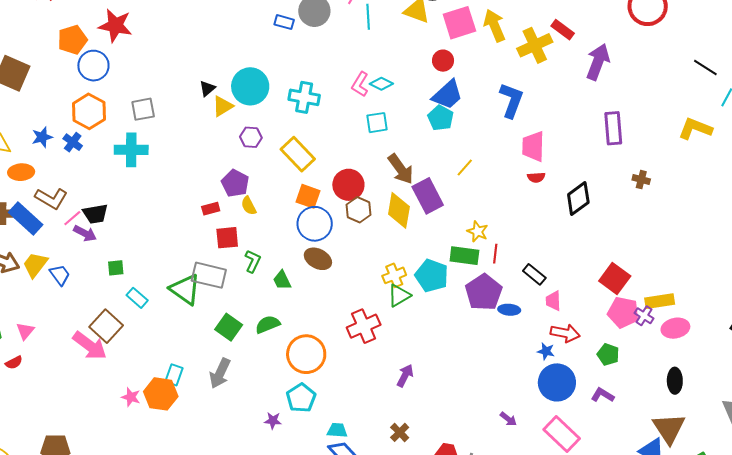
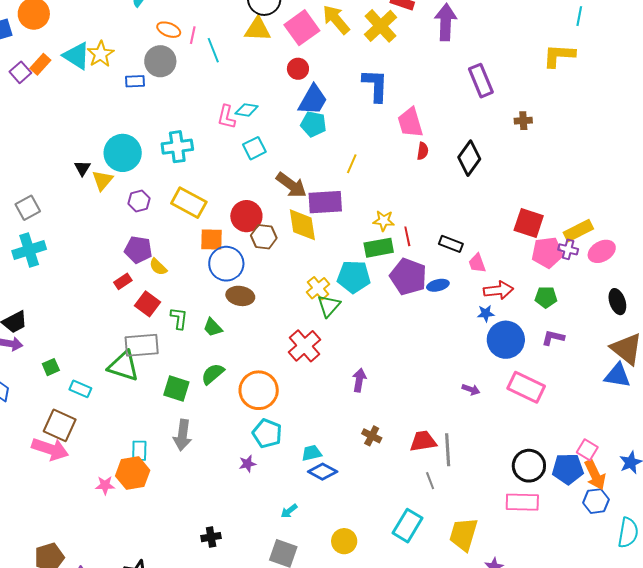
red semicircle: (536, 177) -> (423, 151), turned -60
purple rectangle: (428, 196) -> (325, 202), turned -48
red square: (227, 238) -> (147, 304), turned -30

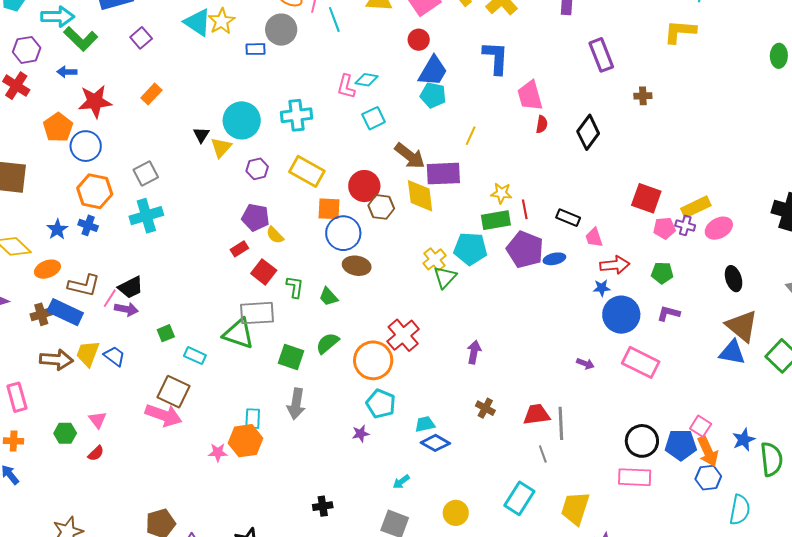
orange rectangle: (40, 64) -> (151, 94), moved
pink pentagon: (547, 253) -> (664, 228), size x0.7
red cross: (305, 346) -> (403, 335), moved

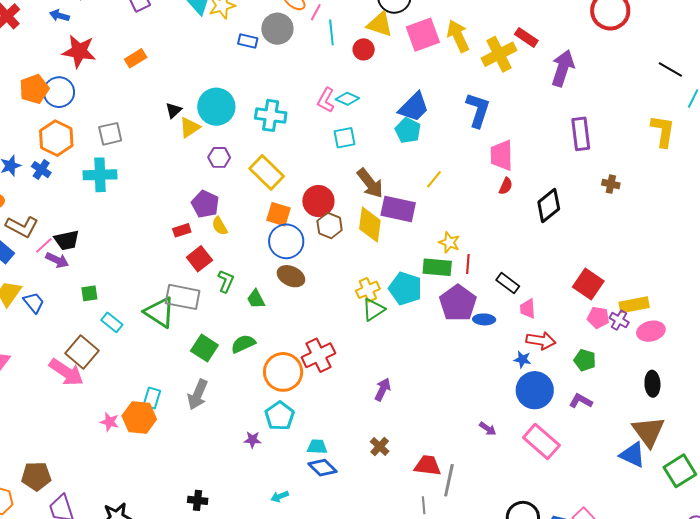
yellow L-shape: (680, 32) -> (663, 131), turned 80
red circle: (419, 40) -> (364, 49), moved
orange pentagon: (58, 127) -> (34, 89), moved

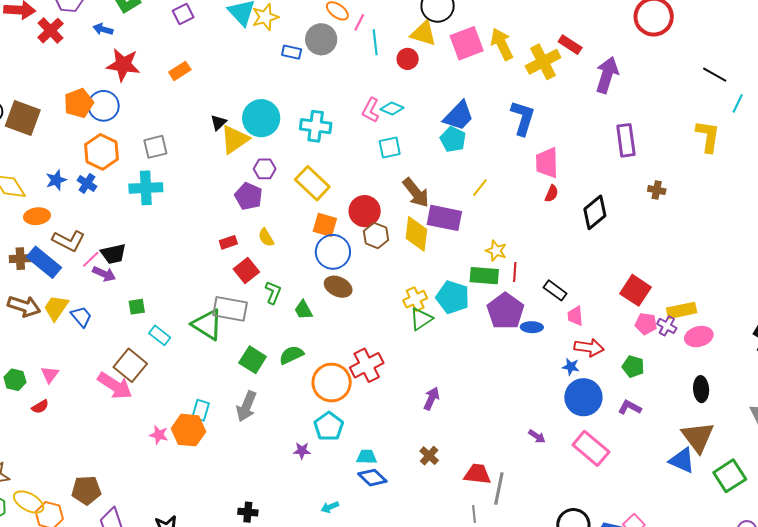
yellow triangle: (190, 128) -> (235, 139), size x1.4
purple pentagon: (205, 204) -> (248, 196), moved

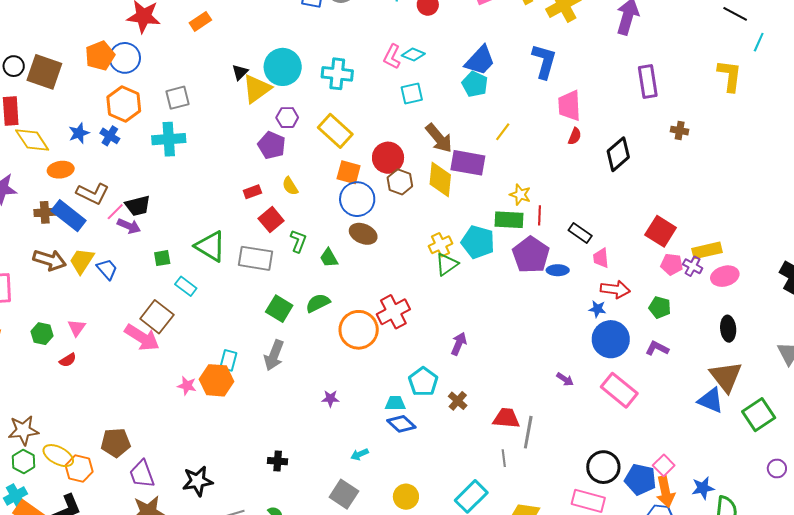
green triangle: (207, 325) -> (210, 246), moved
cyan pentagon: (329, 426) -> (423, 382), moved

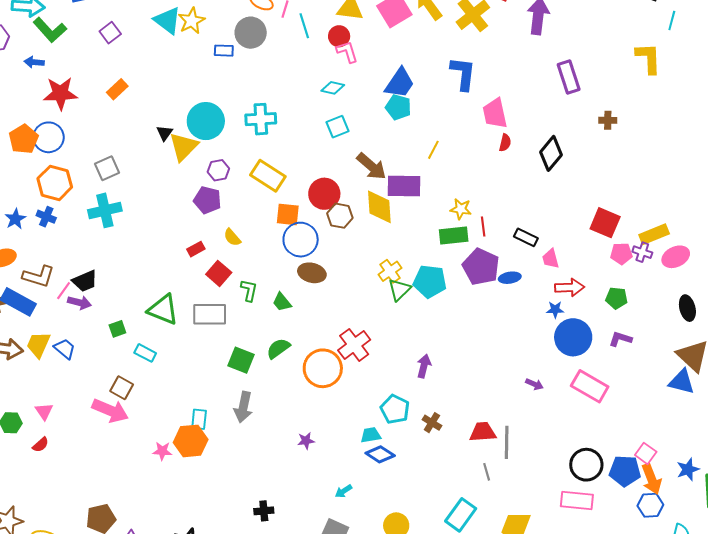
pink L-shape: (392, 57) -> (347, 52), moved, turned 145
cyan pentagon: (478, 242) -> (430, 281), moved
brown square: (157, 317) -> (122, 388), size x0.7

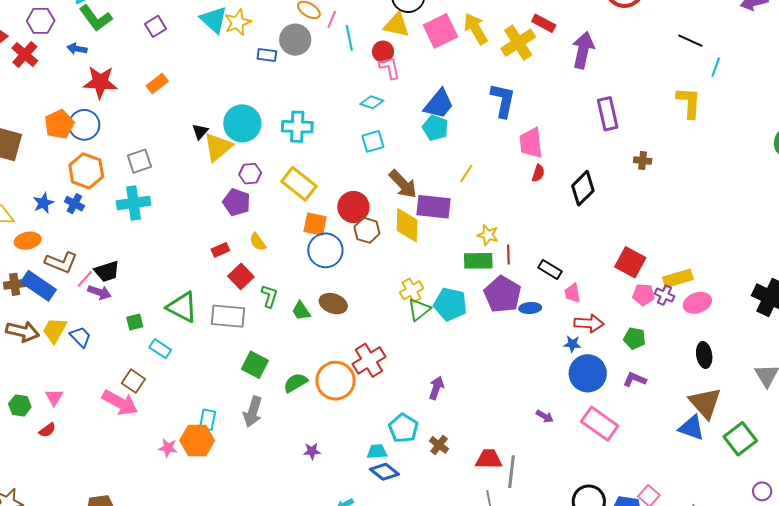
brown ellipse: (312, 273) -> (333, 304), moved
green semicircle: (278, 348) -> (295, 383), moved

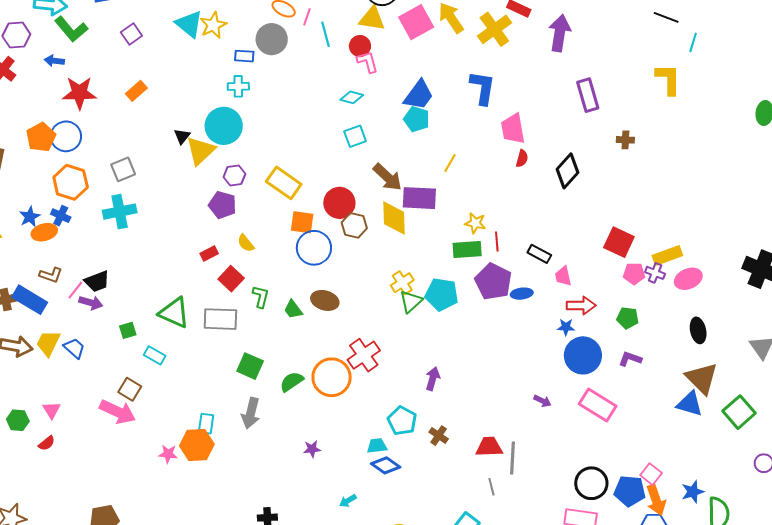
cyan cross: (297, 127) -> (238, 86), moved, size x0.7
orange ellipse: (28, 241) -> (44, 232), moved
brown L-shape: (61, 262) -> (51, 275), size x0.7

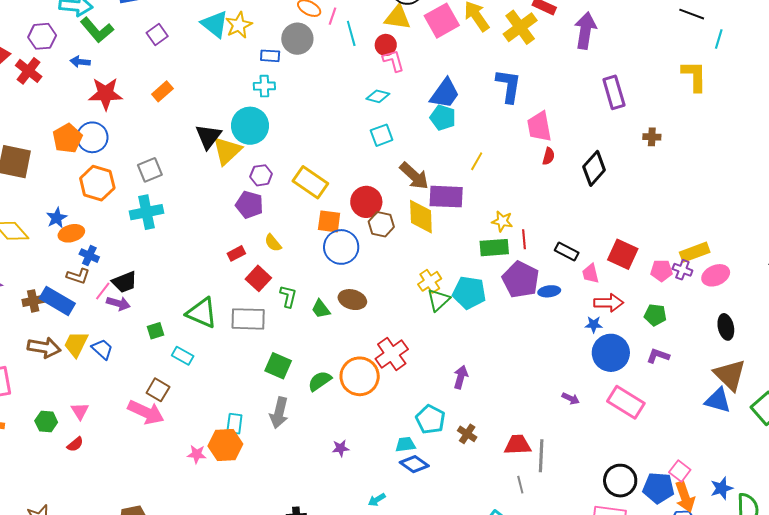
black triangle: (182, 136) -> (208, 136), size x1.6
blue cross: (61, 216) -> (89, 256), moved
red square: (619, 242) -> (623, 254), moved

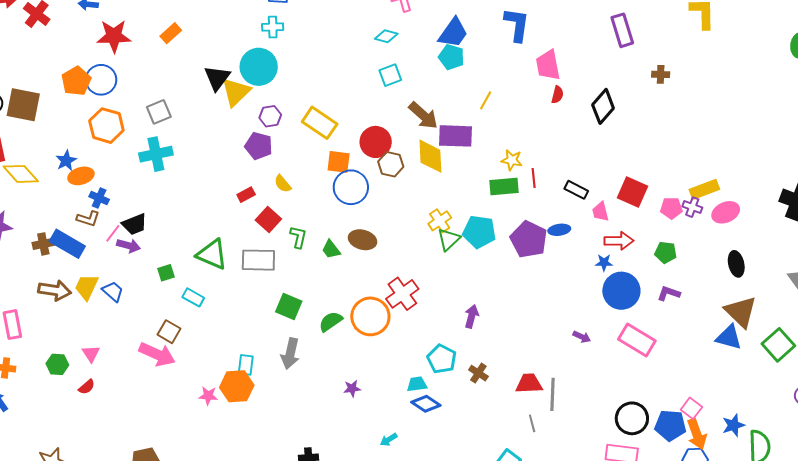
purple pentagon: (521, 279) -> (529, 239), moved

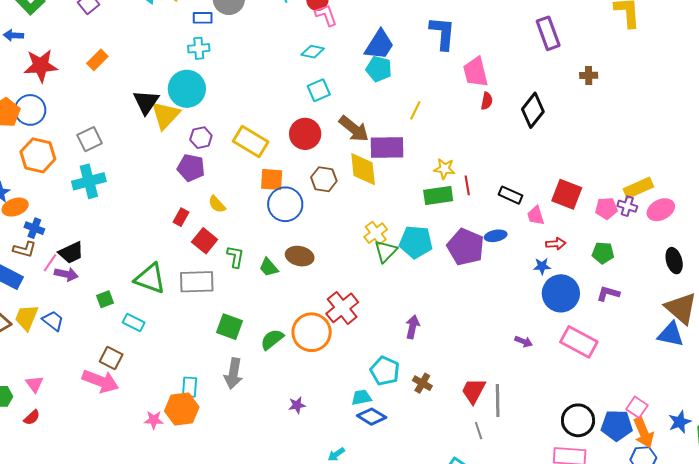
red circle: (376, 142) -> (305, 134), moved
red rectangle: (246, 195) -> (181, 217), turned -30
red arrow: (619, 241) -> (556, 244), size x0.7
red trapezoid: (529, 384) -> (473, 391), turned -56

